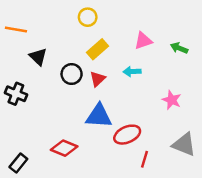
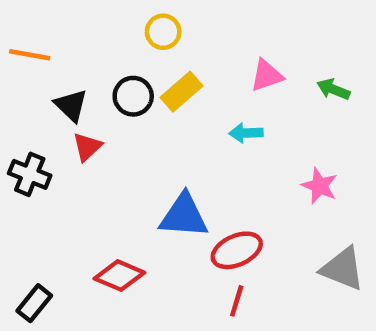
black circle: (72, 74) -> (133, 96), moved
red triangle: (98, 79) -> (87, 147), moved
red line: (144, 159) -> (237, 301), moved

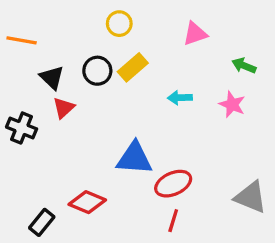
pink triangle: (267, 75) -> (195, 34), moved
pink star: (320, 186) -> (232, 104), moved
black rectangle: (34, 303) -> (42, 222), moved

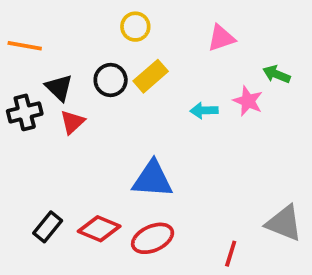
pink star: (232, 104) -> (248, 101), moved
black cross: (22, 128) -> (25, 112), moved, turned -36
red ellipse: (173, 184) -> (153, 238), moved
red line: (173, 221) -> (231, 254), moved
black rectangle: (42, 222) -> (48, 227), moved

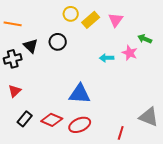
pink triangle: (221, 38) -> (116, 20), turned -35
yellow rectangle: (151, 76) -> (91, 20), moved
red triangle: (72, 122) -> (15, 91), moved

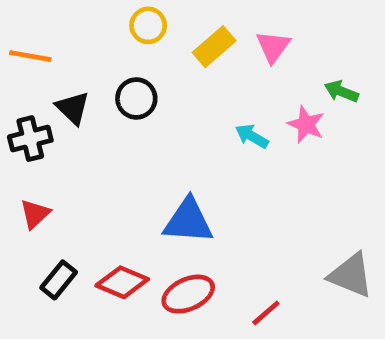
yellow circle: (71, 14) -> (148, 25), moved
cyan arrow: (107, 58) -> (252, 136), turned 32
red line: (121, 133) -> (266, 313), moved, turned 32

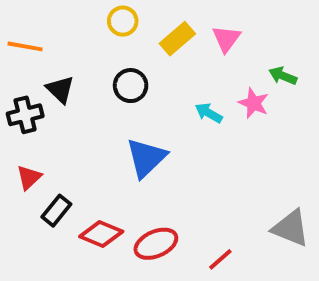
black circle: (136, 98) -> (131, 86), moved
blue triangle: (188, 221) -> (146, 158), moved, turned -48
black rectangle: (59, 280) -> (56, 211), moved

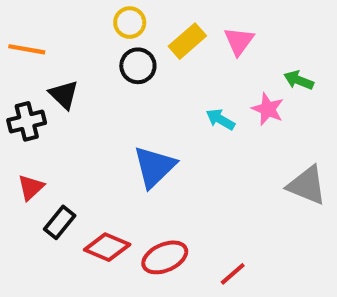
black circle: (131, 86) -> (138, 66), moved
gray triangle: (291, 228) -> (307, 185), moved

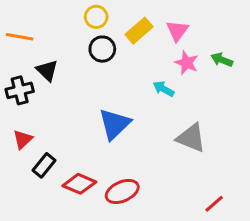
pink star: (268, 109) -> (187, 63), moved
gray triangle: (307, 185) -> (191, 138), moved
red line: (233, 274) -> (214, 204), moved

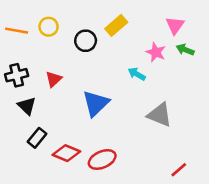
yellow circle: (96, 17) -> (49, 27), moved
pink triangle: (177, 31) -> (175, 25), moved
black triangle: (47, 70) -> (27, 106), moved
red triangle: (23, 139) -> (54, 79), moved

